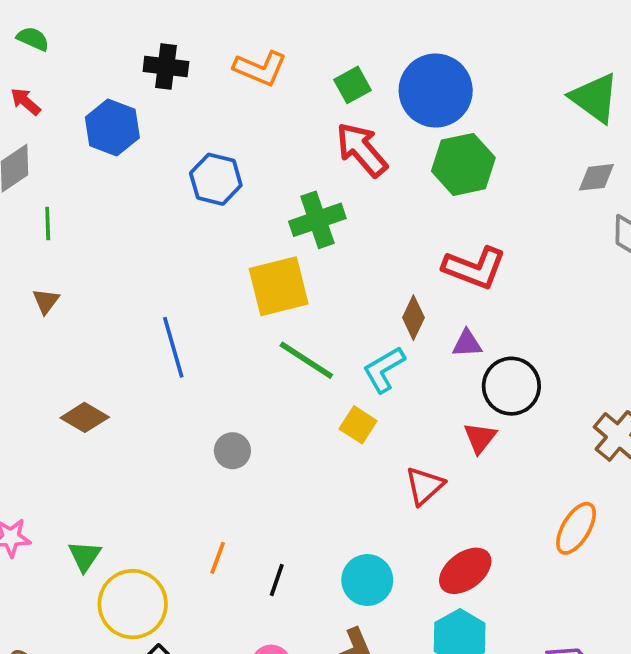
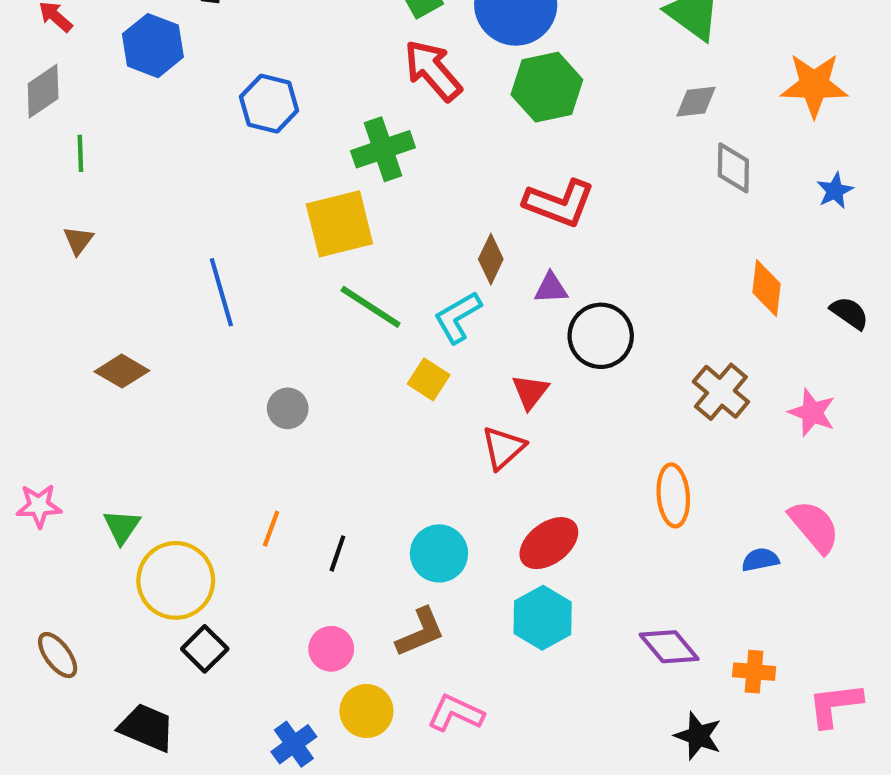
red triangle: (480, 438) -> (530, 392), moved
orange ellipse: (576, 528) -> (673, 495), turned -36

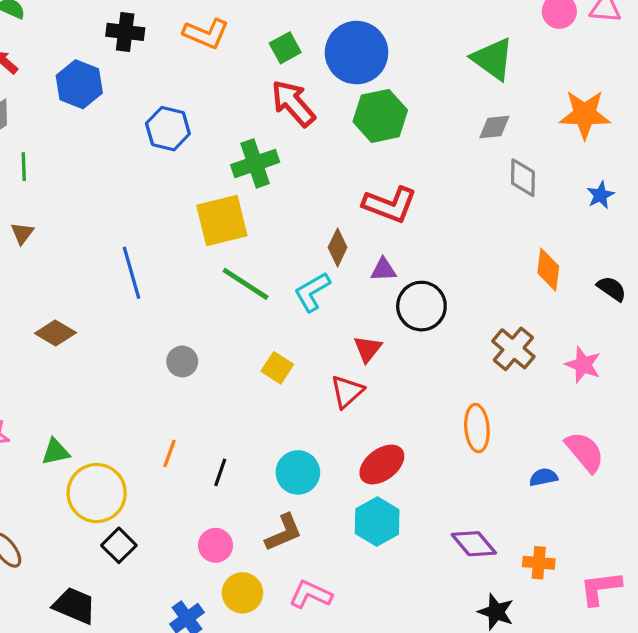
yellow square: (429, 379) -> (277, 368), moved
green triangle: (122, 527) -> (55, 452), turned 44

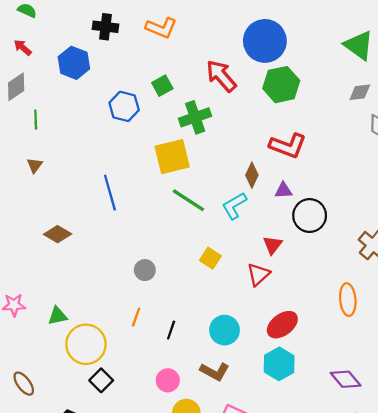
green square: (285, 48) -> (162, 86), moved
blue hexagon: (168, 129) -> (124, 106), moved
gray circle: (182, 362) -> (145, 270), moved
brown L-shape: (284, 533) -> (215, 372), turned 52

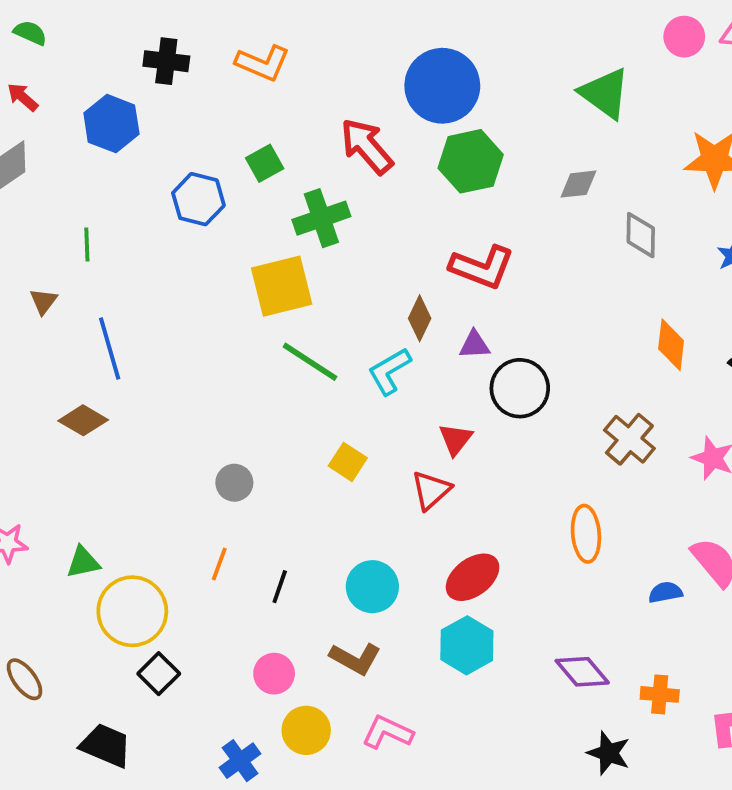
gray diamond: (360, 92) -> (578, 184), moved
green line: (36, 119) -> (87, 245), moved
blue line: (110, 193) -> (110, 348), moved

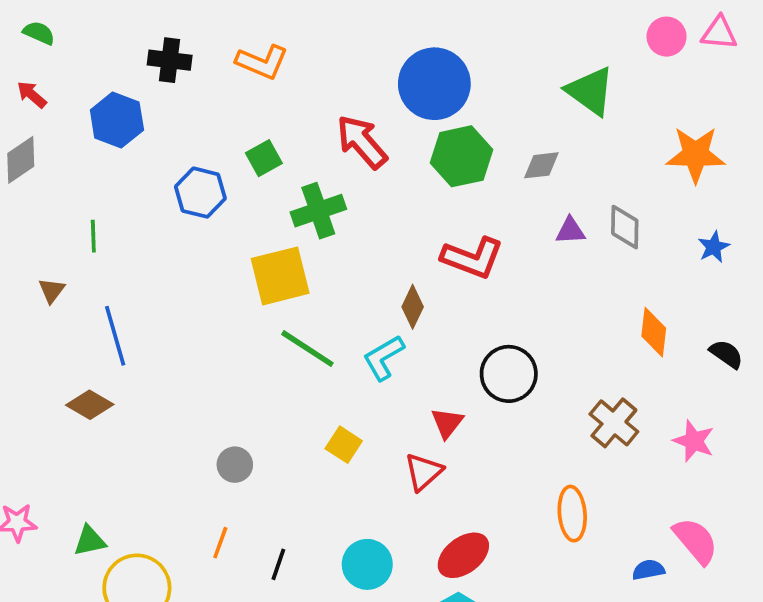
gray diamond: (578, 184) -> (541, 165), moved
purple triangle: (474, 345) -> (570, 231), moved

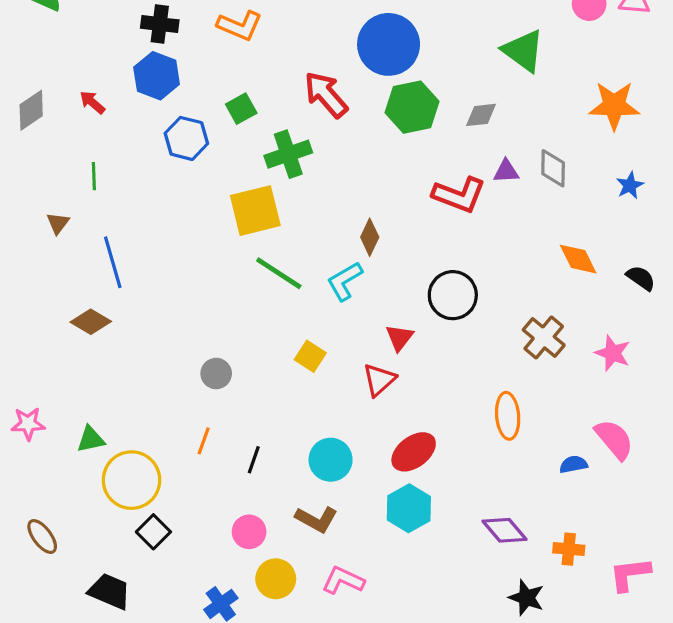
red arrow: (32, 95) -> (92, 102), moved
blue hexagon: (117, 120) -> (157, 76), moved
red L-shape: (472, 258) -> (459, 195), moved
orange diamond: (654, 332) -> (578, 259), turned -33

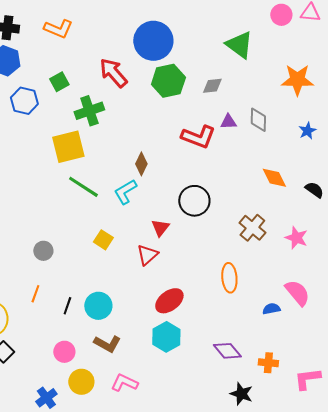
cyan circle: (331, 460) -> (98, 306), moved

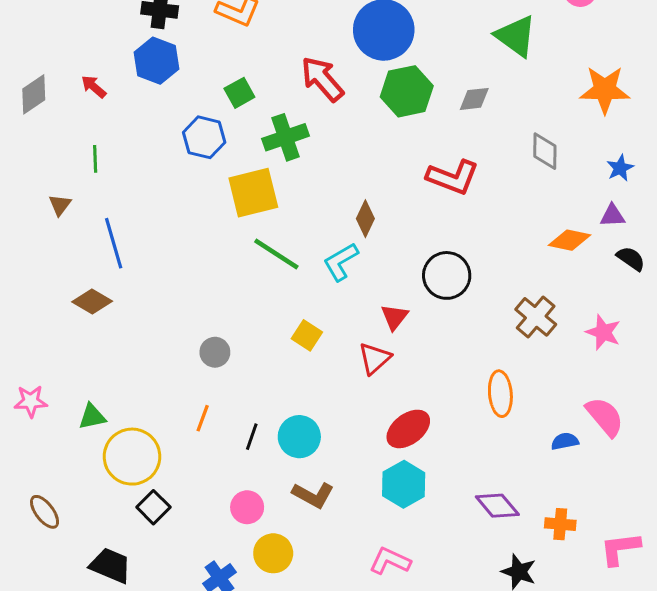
blue hexagon: (24, 101) -> (204, 137), moved
purple triangle: (228, 122) -> (612, 216), moved
orange diamond: (274, 178) -> (569, 240), turned -52
pink L-shape: (124, 383) -> (390, 561), moved

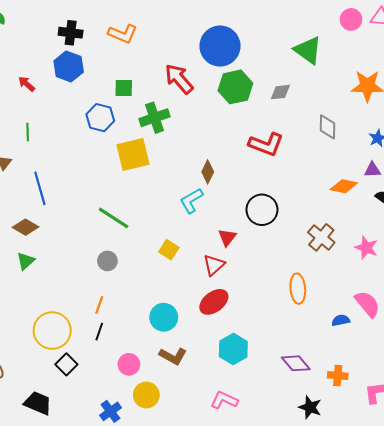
green square: (239, 93) -> (124, 88), turned 30
green line: (276, 254) -> (114, 218), moved
green triangle: (92, 417) -> (26, 261), moved, turned -30
red ellipse: (408, 429) -> (214, 302), moved
black line: (252, 437) -> (99, 332), moved

